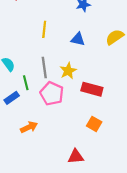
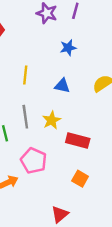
pink pentagon: (52, 94) -> (34, 161), moved
red triangle: (76, 156) -> (60, 214), turned -35

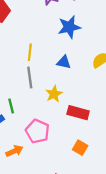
blue star: (68, 48) -> (69, 27), size x1.5
gray line: (25, 117) -> (30, 78), moved

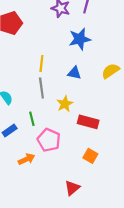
green line: (11, 106) -> (32, 119), moved

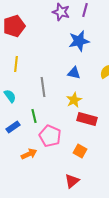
yellow line: (41, 63) -> (16, 64), moved
yellow star: (65, 104) -> (74, 100), moved
orange square: (90, 156) -> (80, 151), moved

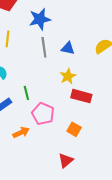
blue star: (79, 41) -> (40, 19), moved
gray line: (43, 87) -> (44, 47), moved

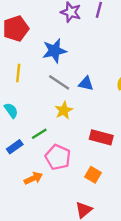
gray line: (44, 47) -> (59, 82), turned -48
yellow star: (68, 76) -> (64, 110), moved
green line: (26, 93) -> (39, 134), turned 72

